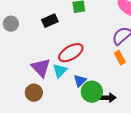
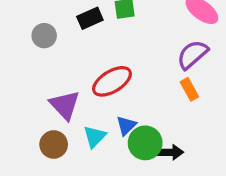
black rectangle: (50, 21) -> (90, 18), moved
gray circle: (11, 24) -> (44, 36), moved
cyan triangle: (60, 71) -> (95, 137), moved

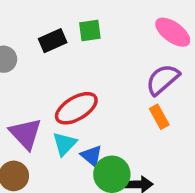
blue triangle: (126, 126) -> (92, 156), turned -35
cyan triangle: (95, 137) -> (64, 144), moved

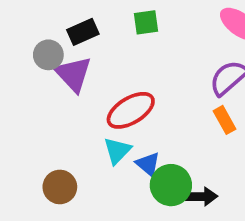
black rectangle: (53, 41) -> (83, 32), moved
purple triangle: (26, 134) -> (73, 74), moved

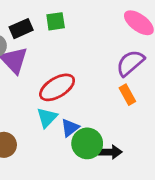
green square: (146, 22) -> (56, 21), moved
blue triangle: (148, 164) -> (70, 128), turned 42

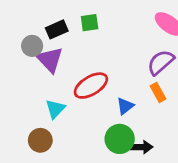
cyan triangle: (47, 118) -> (55, 109), moved
blue triangle: (70, 128) -> (125, 106), moved

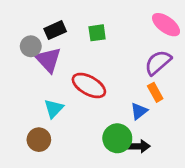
green square: (90, 23) -> (97, 33), moved
red ellipse: (91, 86) -> (89, 86), turned 60
blue triangle: (125, 106) -> (139, 111), moved

